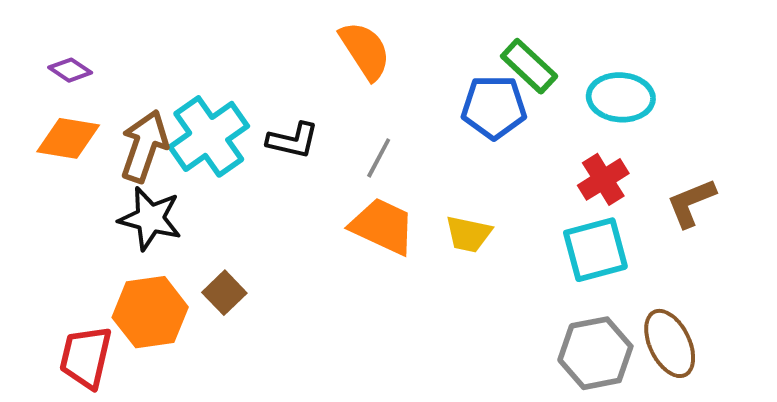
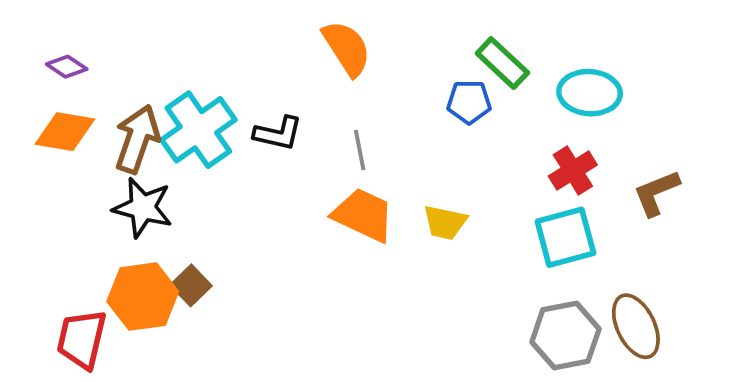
blue pentagon: (494, 107) -> (469, 102), size x0.7
gray line: (379, 158) -> (360, 150), turned -39
brown square: (224, 293) -> (191, 285), moved

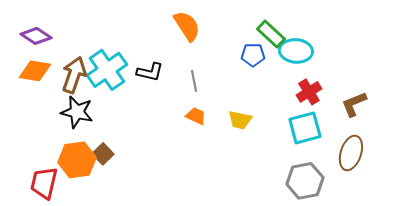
purple diamond: (67, 67) -> (36, 36), size x1.4
cyan ellipse: (590, 93) -> (296, 51), moved
orange trapezoid: (363, 215) -> (196, 116), size x0.6
brown ellipse: (636, 326) -> (351, 153), moved, turned 44

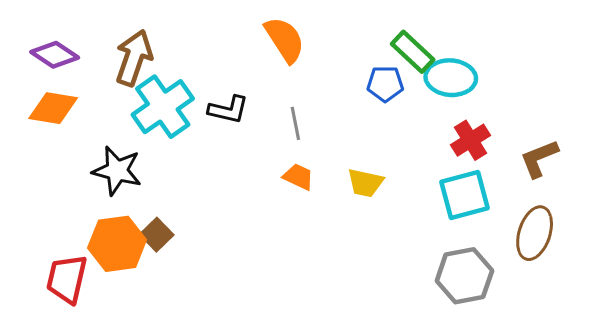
brown arrow: (74, 75) -> (134, 58), moved

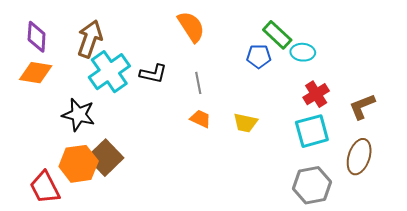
purple diamond: (55, 55) -> (37, 37), turned 60
cyan ellipse: (451, 78) -> (303, 52), size x0.7
brown square: (157, 235) -> (105, 158), size x1.6
red trapezoid: (67, 279) -> (45, 187), turned -40

